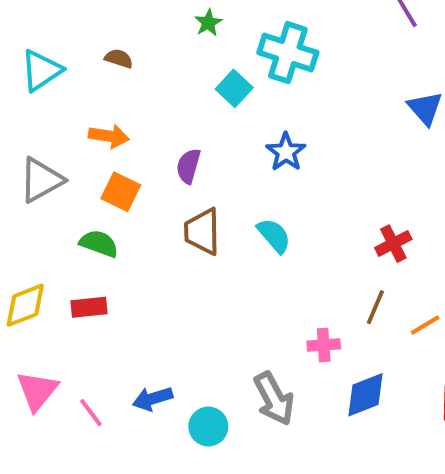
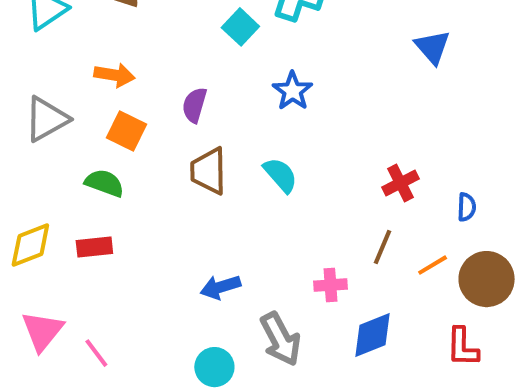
blue arrow: (153, 399) -> (220, 287), moved

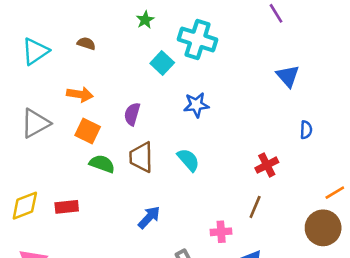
blue star: (292, 91) -> (196, 105), turned 30
green semicircle: (104, 183) -> (102, 164), moved
blue semicircle: (467, 207) -> (306, 130), moved
orange line: (433, 265) -> (335, 193), moved
blue arrow: (220, 287) -> (149, 217), moved, turned 150

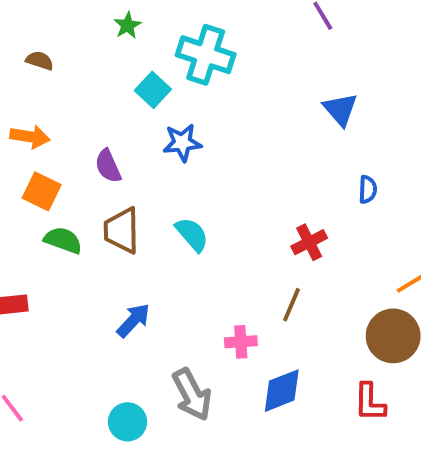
blue star: (196, 105) -> (182, 143), moved
purple semicircle: (132, 114) -> (108, 166), turned -40

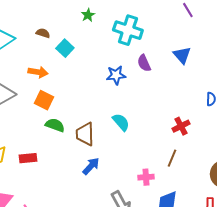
cyan square: (153, 90) -> (65, 48), moved
blue triangle: (340, 109) -> (182, 55), moved
purple semicircle: (108, 166) -> (144, 63), moved
brown trapezoid: (122, 230) -> (85, 134), moved

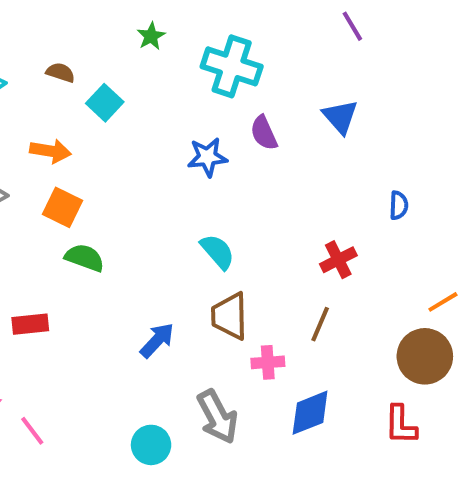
brown trapezoid: (85, 134) -> (230, 316), moved

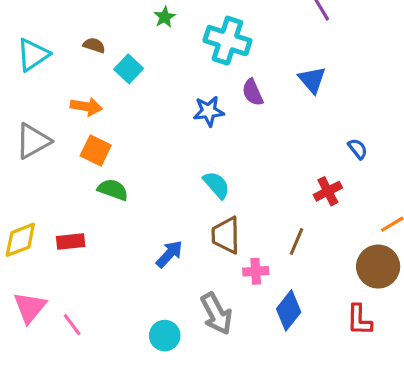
blue semicircle: (399, 205) -> (358, 149), turned -40
red cross: (338, 260) -> (328, 191), moved
blue diamond: (310, 413) -> (289, 310), turned -30

